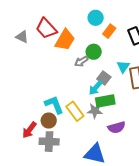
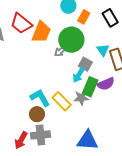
green circle: (94, 52) -> (71, 40), size x1.6
green rectangle: (105, 101) -> (90, 87), turned -48
purple semicircle: (117, 127) -> (106, 84), moved
red arrow: (29, 130) -> (21, 140), moved

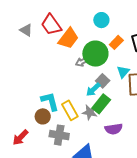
orange rectangle: (84, 17) -> (116, 42), moved
purple semicircle: (106, 84) -> (114, 129), moved
gray cross: (40, 135) -> (59, 135), moved

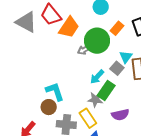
gray triangle: (26, 30) -> (26, 22), size x1.6
gray square: (103, 81) -> (117, 68), moved
yellow rectangle: (70, 110) -> (88, 118), moved

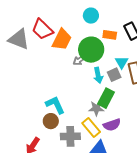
orange rectangle: (117, 28) -> (110, 35), turned 64
gray square: (117, 68) -> (114, 75), turned 32
cyan arrow: (97, 77) -> (98, 75), moved, turned -49
purple semicircle: (120, 115) -> (112, 125), moved

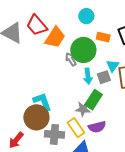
gray arrow: (80, 60) -> (71, 59), turned 88
brown circle: (51, 121) -> (36, 117), size x1.6

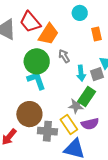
orange rectangle: (103, 37) -> (96, 34), turned 64
green circle: (83, 50) -> (37, 61), moved
cyan L-shape: (42, 102) -> (37, 80), moved

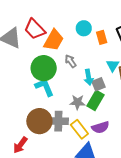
cyan circle: (80, 13) -> (84, 28), moved
gray square: (97, 74) -> (99, 84), moved
gray star: (76, 106) -> (77, 102), moved
gray cross: (47, 131) -> (58, 121), moved

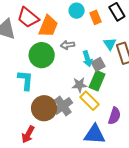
gray arrow: (71, 61) -> (68, 45), turned -56
cyan L-shape: (45, 87) -> (26, 80), moved, turned 35
gray cross: (58, 121) -> (63, 106), turned -30
purple semicircle: (100, 127) -> (114, 116), moved, turned -48
yellow rectangle: (79, 129) -> (89, 101), moved

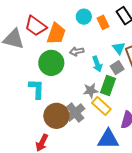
gray square: (98, 64) -> (117, 68), moved

